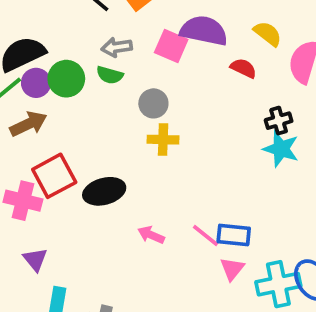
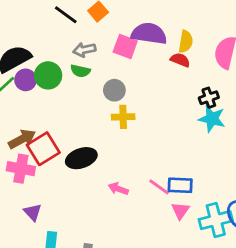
yellow semicircle: (268, 34) -> (186, 42), moved, turned 65
brown arrow: (28, 124) -> (22, 139), moved

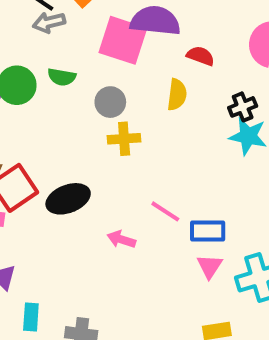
yellow semicircle: (186, 42) -> (177, 95), moved
pink square: (125, 46) -> (123, 40), size x1.4
gray arrow: (84, 50) -> (49, 22), moved
pink line: (159, 187) -> (165, 211), moved

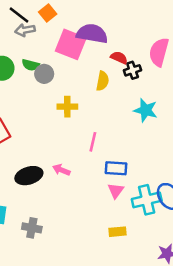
gray circle: (110, 102) -> (44, 74), moved
black cross: (243, 107) -> (133, 70), moved
black ellipse: (68, 199) -> (29, 176), moved
pink line: (165, 211) -> (93, 142), moved, turned 66

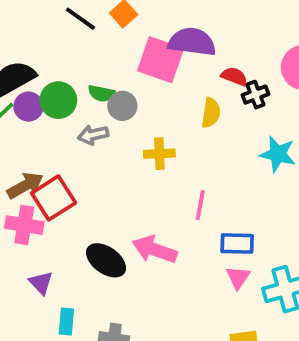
gray arrow: (25, 30) -> (93, 135), moved
pink arrow: (61, 170) -> (155, 250), size x1.6
black ellipse: (29, 176) -> (106, 260), turned 55

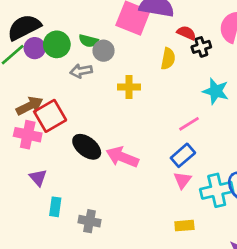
pink line: (200, 205) -> (189, 124), moved, turned 45
blue rectangle: (237, 244) -> (183, 155), turned -45
black ellipse: (106, 260) -> (87, 147), moved

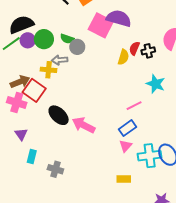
red semicircle: (186, 33) -> (134, 48), moved, turned -96
yellow cross: (129, 87) -> (49, 70), moved
red square: (50, 116) -> (34, 90), turned -30

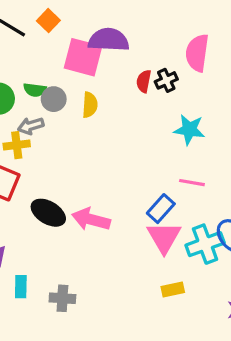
yellow semicircle: (123, 57) -> (90, 105), moved
pink line: (134, 106) -> (192, 183), moved, turned 49
pink triangle: (126, 146) -> (164, 237), size x1.6

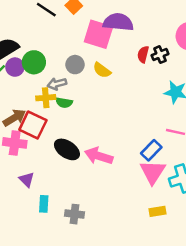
green semicircle: (35, 90) -> (64, 103), moved
yellow semicircle: (90, 105) -> (102, 70), turned 120

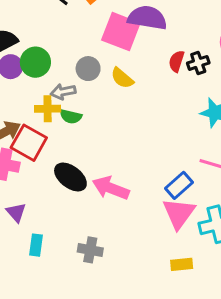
gray cross: (75, 214) -> (90, 250), moved

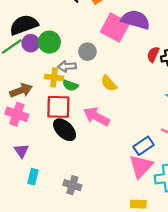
yellow semicircle: (122, 78) -> (109, 83), moved
red square: (29, 143) -> (58, 107), moved, turned -35
pink arrow: (111, 188) -> (96, 116), moved

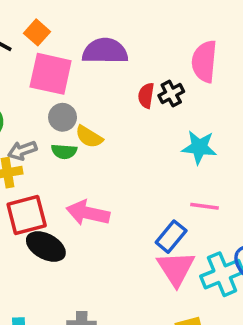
pink square: (115, 27) -> (51, 74), moved
gray circle: (87, 52) -> (63, 117), moved
yellow semicircle: (109, 83) -> (89, 137), moved
green semicircle: (70, 85) -> (64, 151), moved

